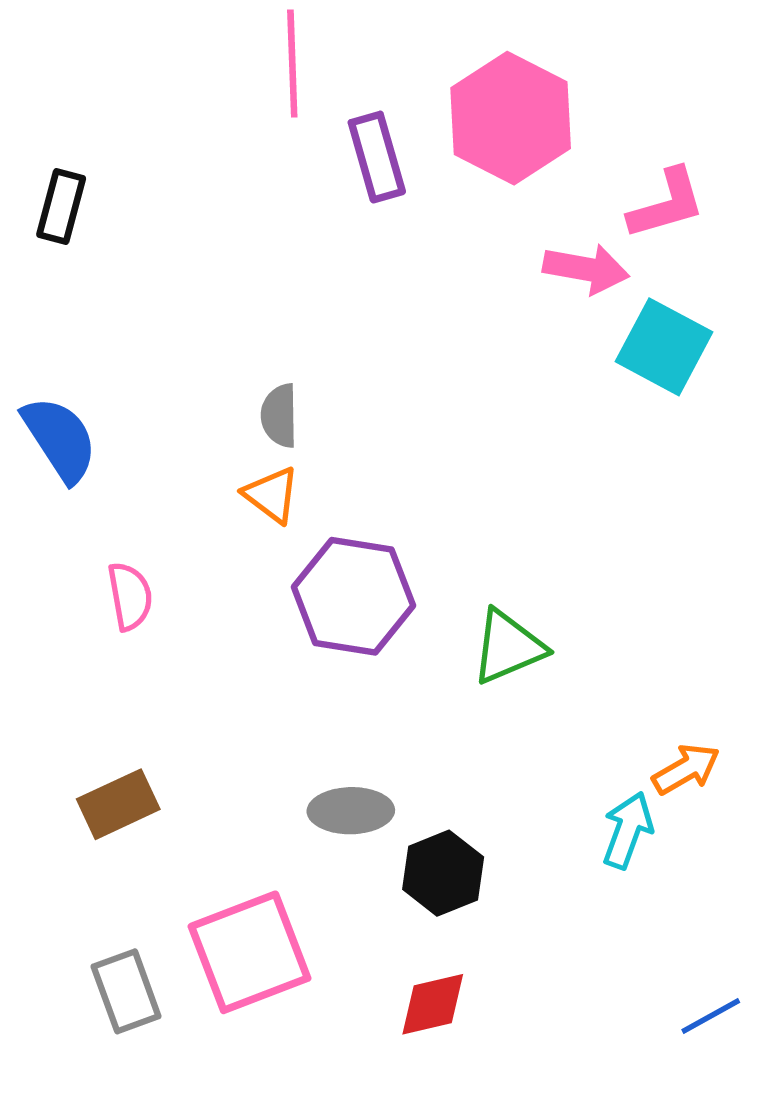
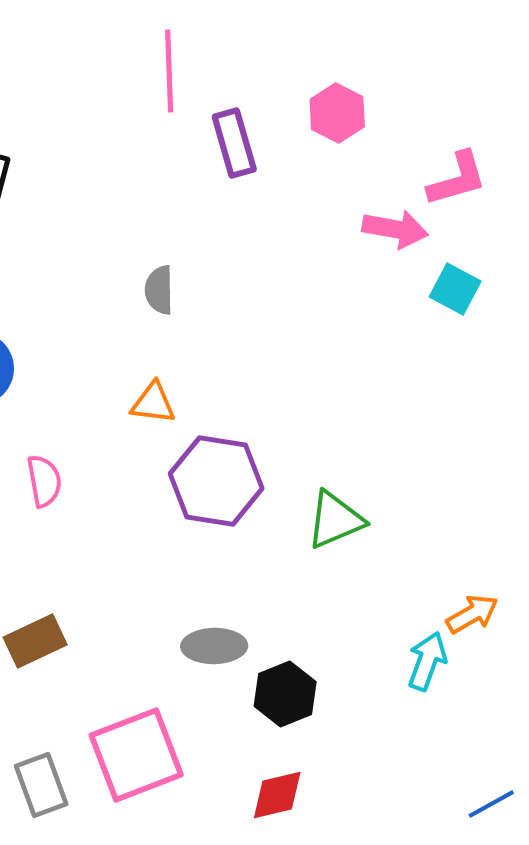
pink hexagon: (511, 118) -> (337, 113), size x0.6
cyan square: (664, 347) -> (455, 289), size x0.7
gray semicircle: (279, 416) -> (159, 290), moved
orange triangle: (272, 495) -> (153, 403), turned -30

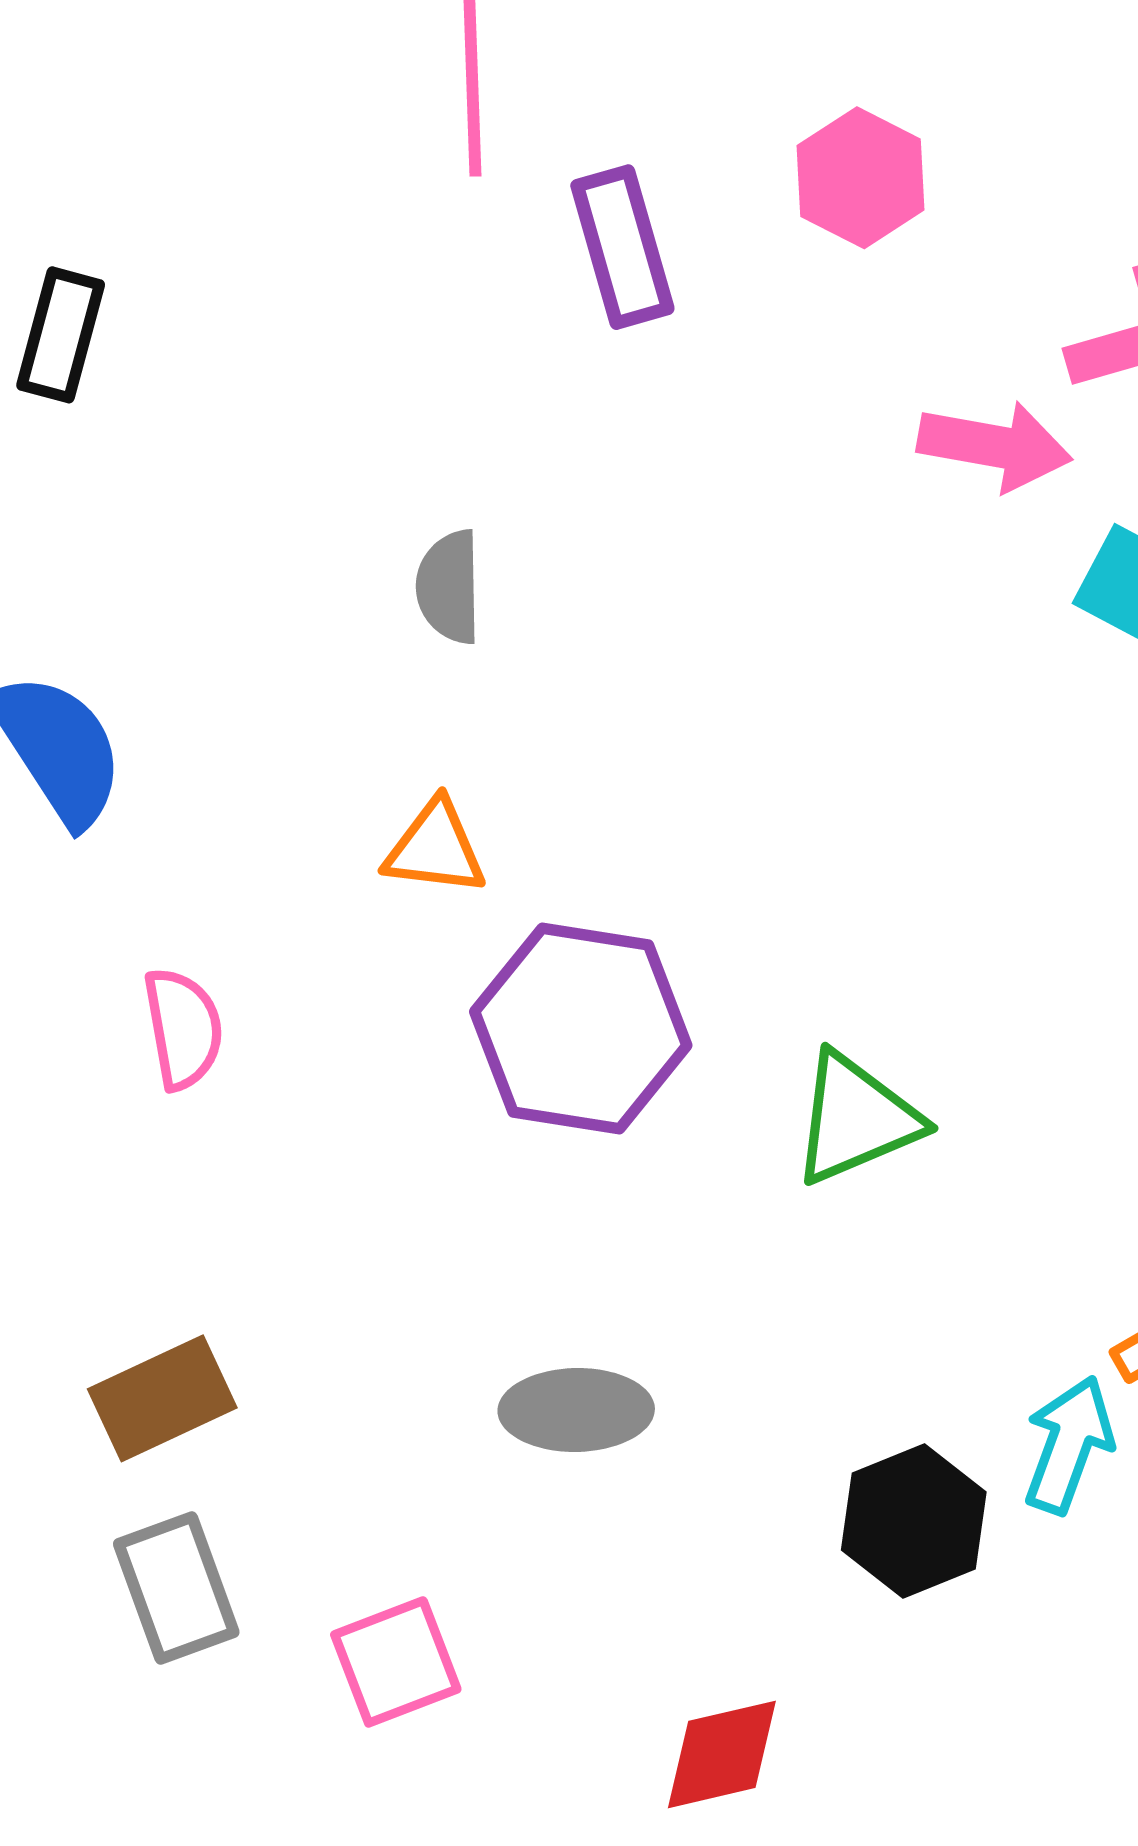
black hexagon: (285, 694) -> (914, 1521), moved
pink square: (136, 755) -> (396, 1662), size x0.6
gray rectangle: (41, 785) -> (176, 1588), moved

